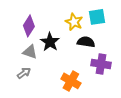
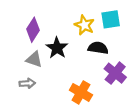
purple cross: (101, 64) -> (115, 73), turned 30
gray arrow: (24, 73) -> (27, 83), turned 32

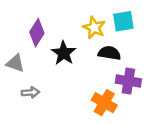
gray triangle: (34, 59) -> (15, 63), moved
purple cross: (115, 73) -> (128, 81), turned -30
orange cross: (81, 92) -> (104, 103), moved

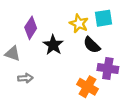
black semicircle: (109, 53) -> (92, 45), turned -144

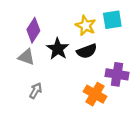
black semicircle: (92, 45) -> (87, 51), moved, turned -66
gray triangle: (13, 54) -> (26, 57), moved
gray arrow: (25, 78) -> (36, 91), moved, turned -56

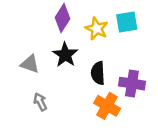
purple diamond: (33, 30) -> (63, 18), moved
black semicircle: (87, 51) -> (98, 73), moved, turned 108
gray arrow: (36, 91) -> (40, 102), turned -56

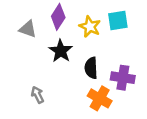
gray triangle: (30, 64) -> (28, 29), moved

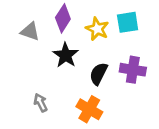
black semicircle: (91, 68) -> (99, 74), turned 30
purple cross: (123, 78) -> (133, 70), moved
orange cross: (100, 98) -> (89, 109), moved

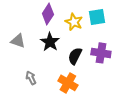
gray triangle: (30, 31) -> (18, 41), moved

